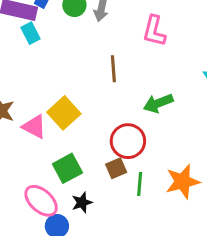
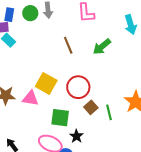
green arrow: (158, 103) -> (102, 47), moved
red circle: (128, 141) -> (78, 87), moved
green square: (67, 168) -> (60, 118), turned -36

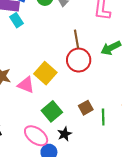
red circle: (78, 87) -> (79, 60), moved
green square: (60, 118) -> (52, 111), turned 30

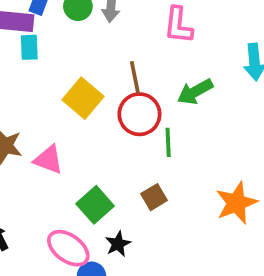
cyan rectangle: (16, 20) -> (29, 47), turned 32
yellow square: (45, 73) -> (83, 98), moved
green line: (103, 117) -> (168, 142), moved

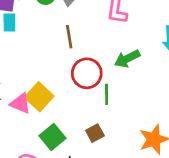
brown line: (135, 77) -> (69, 37), moved
yellow square: (83, 98) -> (39, 97), moved

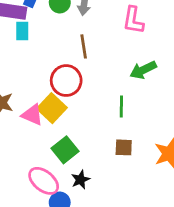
red circle: (87, 73) -> (66, 81), moved
brown square: (95, 133) -> (124, 147), moved, turned 30

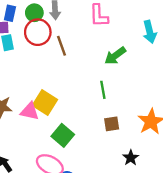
red circle: (66, 81) -> (38, 32), moved
black star: (80, 180) -> (131, 158), moved

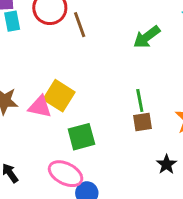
green line: (103, 90) -> (140, 100), moved
green square: (63, 135) -> (81, 137), turned 35

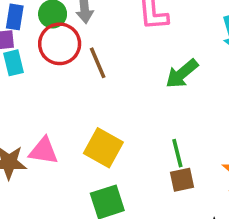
yellow square: (59, 96) -> (103, 148), moved
pink triangle: (40, 107) -> (44, 151), moved

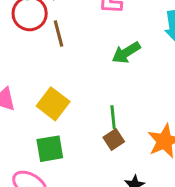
brown square: (182, 180) -> (114, 139), turned -30

